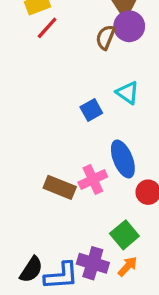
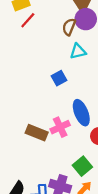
cyan triangle: (128, 93) -> (78, 51), moved, turned -48

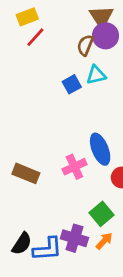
blue square: (59, 78) -> (72, 84), moved
brown rectangle: (37, 133) -> (26, 173), moved

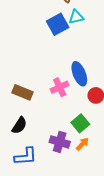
blue square: (72, 84) -> (58, 24), size x1.5
black semicircle: (22, 244) -> (19, 125), moved
blue L-shape: (47, 249) -> (26, 156), moved

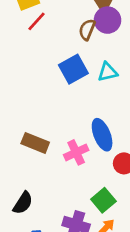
cyan triangle: (76, 17) -> (108, 72), moved
brown rectangle: (22, 92) -> (35, 143), moved

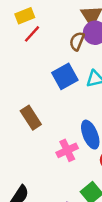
brown rectangle: (35, 143) -> (31, 118), moved, turned 35

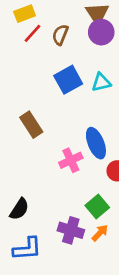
brown semicircle: (77, 41) -> (60, 35), moved

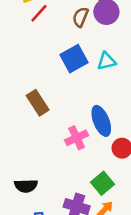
brown semicircle: (60, 35) -> (80, 17), moved
black semicircle: (19, 209) -> (26, 186), turned 55

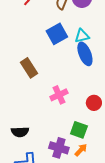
blue ellipse: (101, 121) -> (85, 54), moved
green square: (103, 183) -> (79, 130), turned -30

